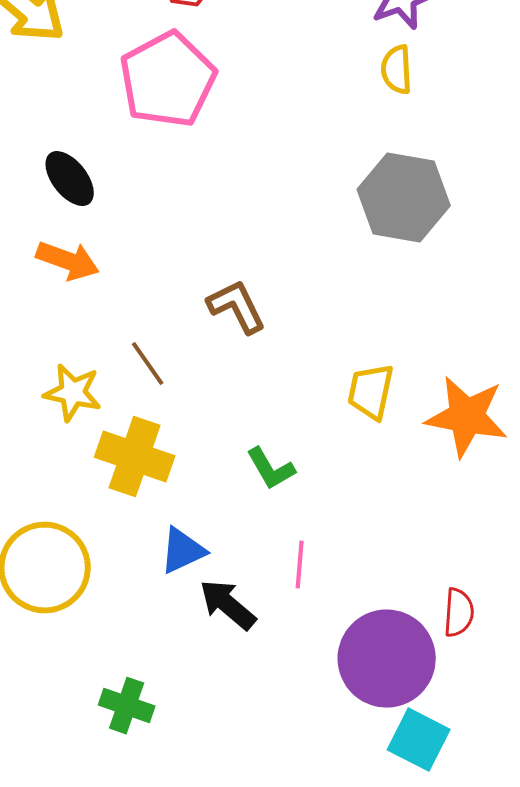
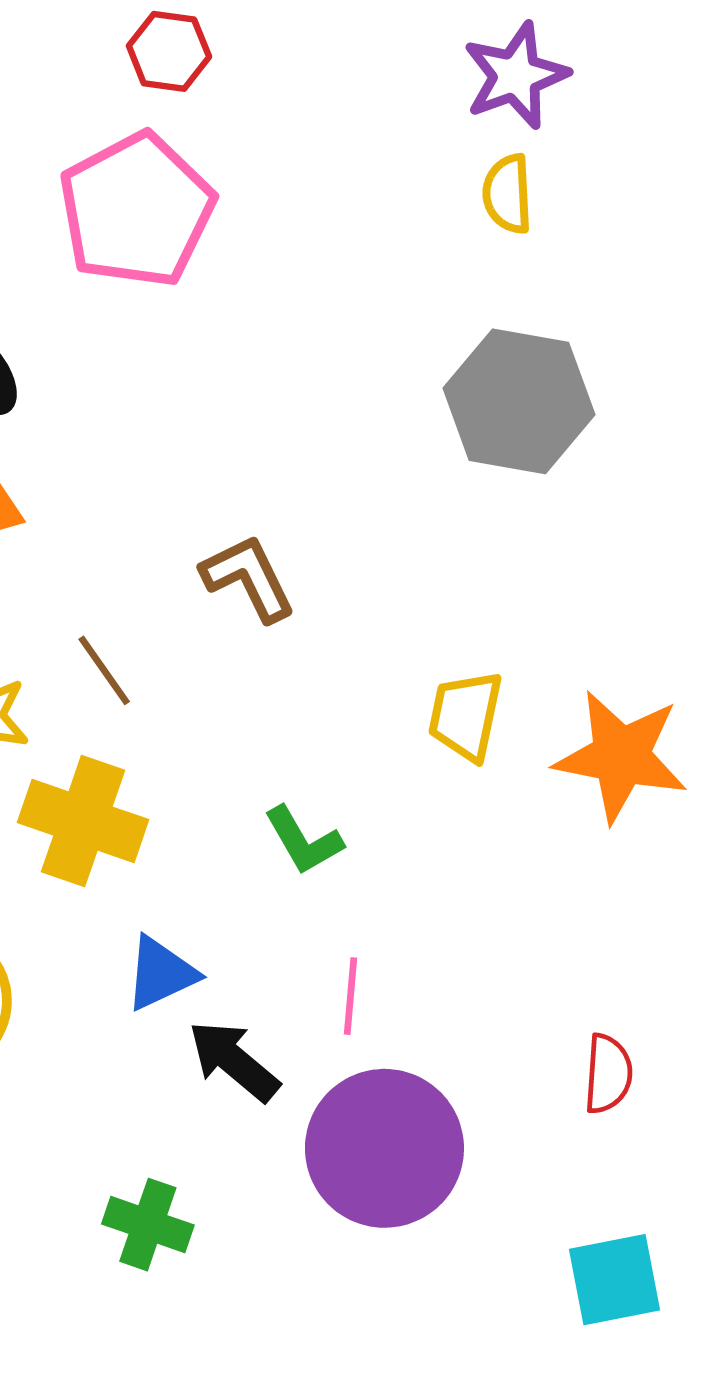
purple circle: (387, 659) -> (384, 1148), moved
green cross: (127, 706) -> (148, 1225), moved
cyan square: (419, 740) -> (615, 1280), moved, turned -38

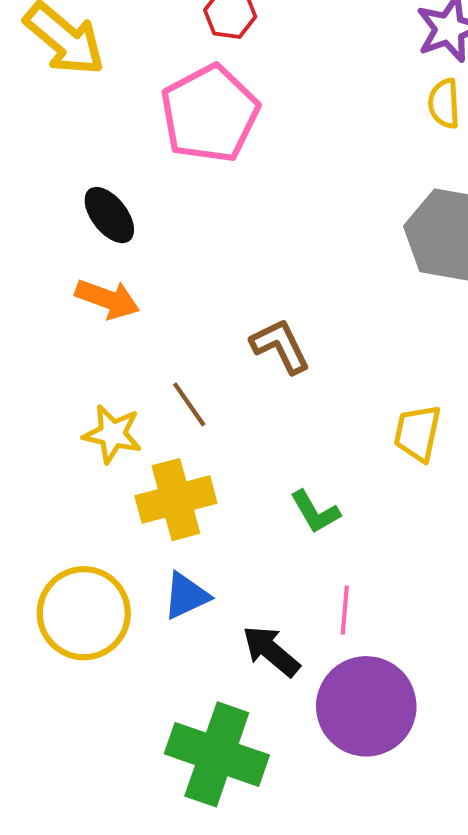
yellow cross: (83, 821) -> (176, 500), turned -34
blue triangle: (161, 973) -> (186, 596), moved
green cross: (148, 1225) -> (217, 754), size x1.8

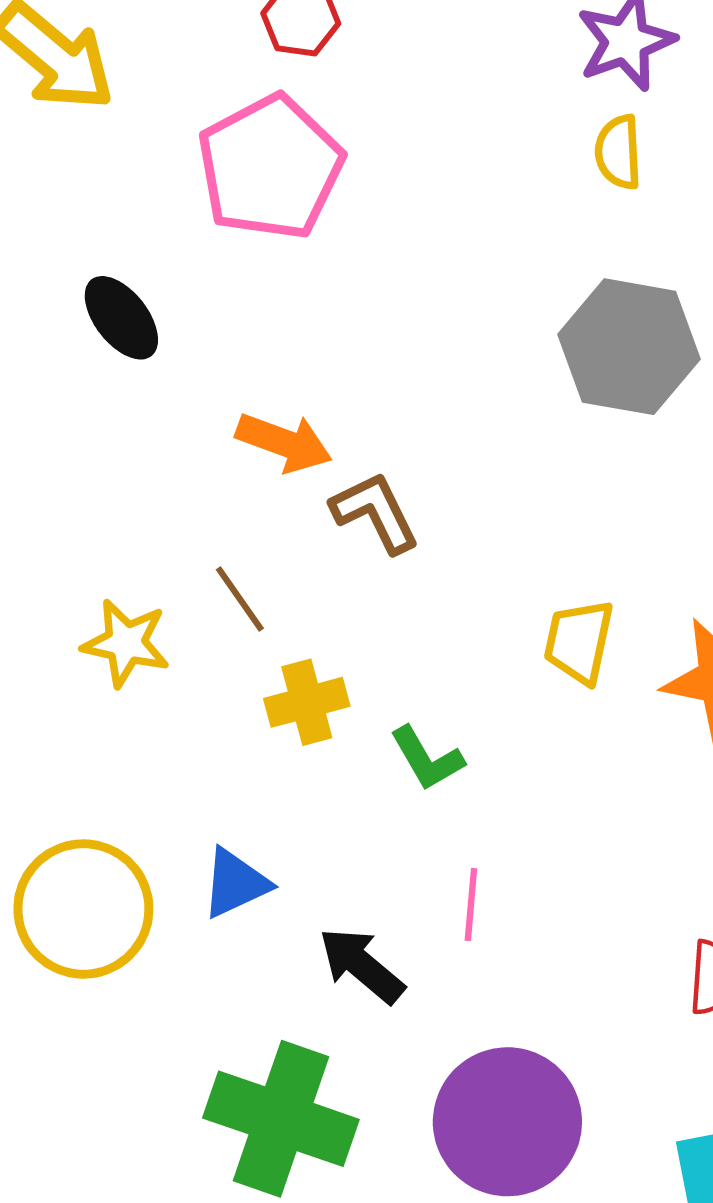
orange arrow: (107, 299) -> (284, 442), moved
yellow cross: (176, 500) -> (307, 702), moved, size x0.7
purple circle: (366, 706) -> (507, 1122), moved

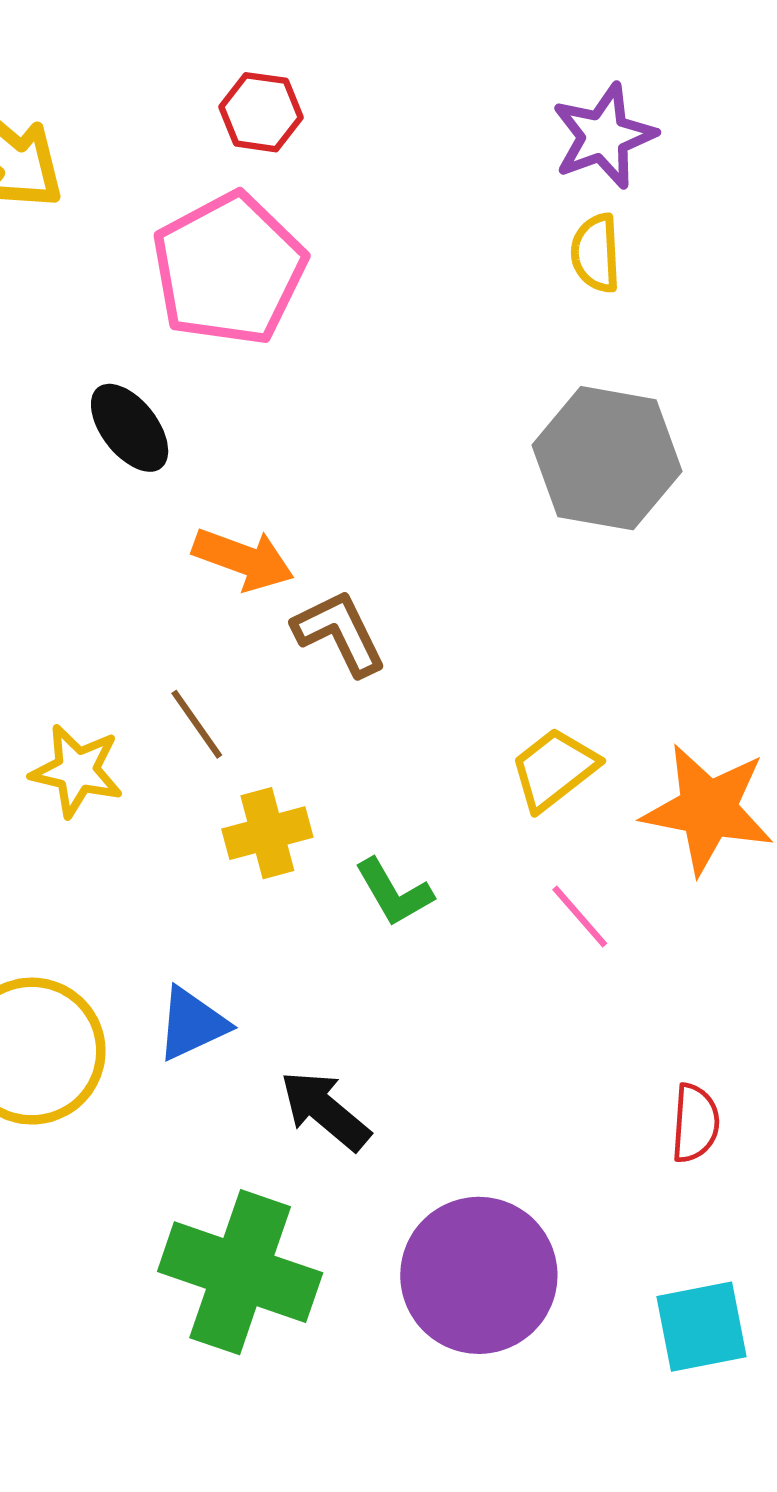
black ellipse: (121, 318) -> (130, 428), moved
yellow trapezoid: (579, 642) -> (554, 769), turned 40
pink line: (471, 904) -> (580, 916), moved, turned -46

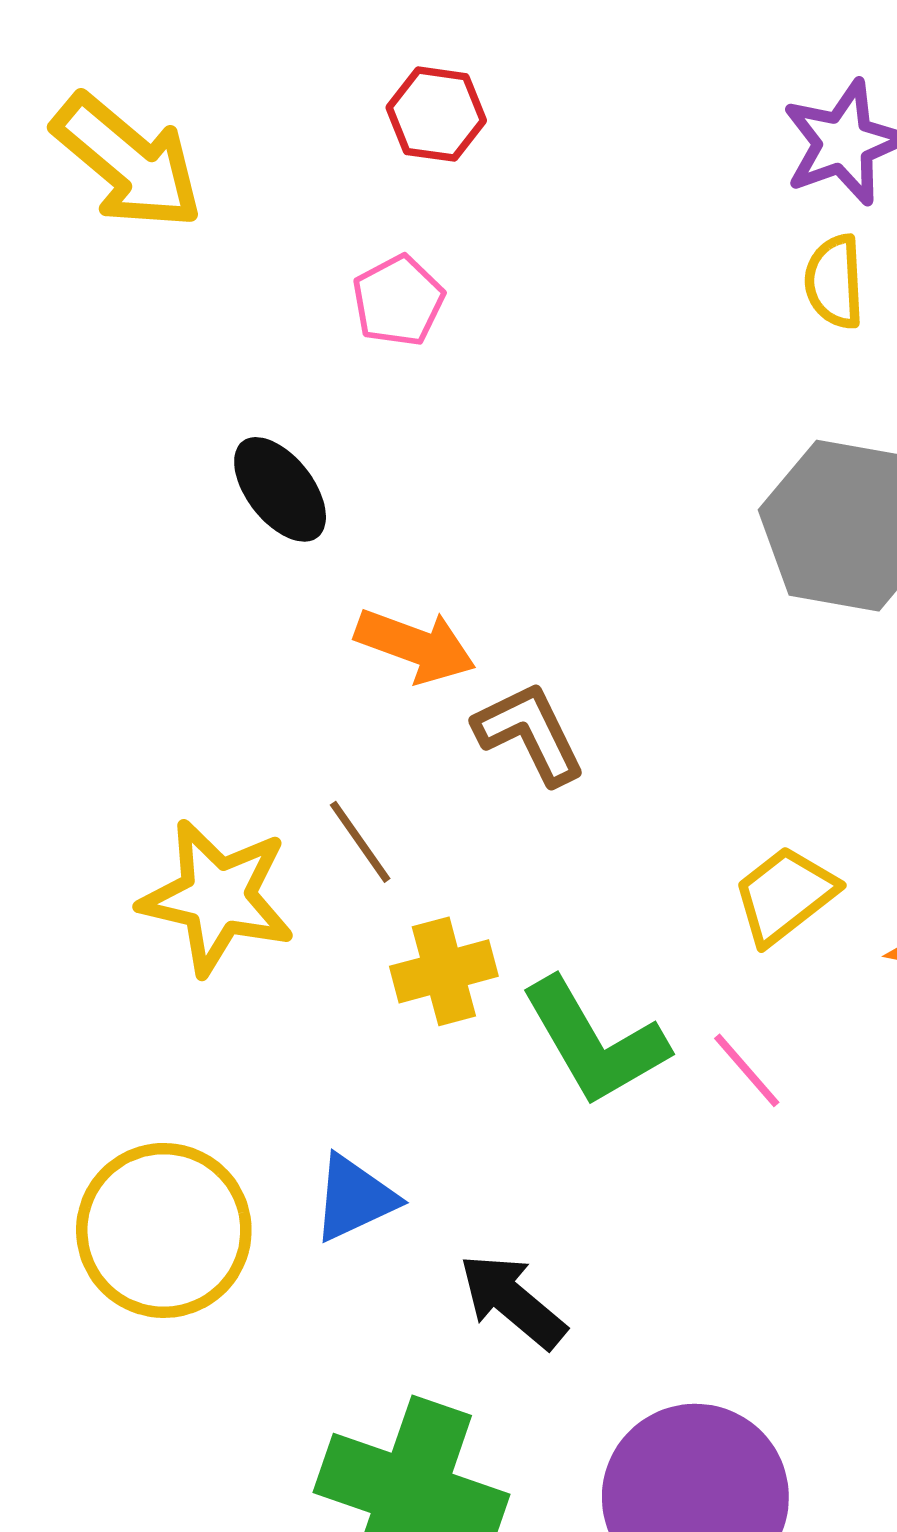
pink pentagon: (229, 269) -> (398, 301), size x0.5
yellow star: (77, 771) -> (217, 897), size x1.4
green L-shape: (394, 892) -> (594, 1042), size x1.6
pink line: (580, 916) -> (747, 1070), moved

